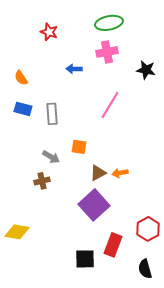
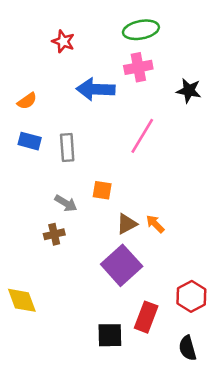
blue arrow: (74, 69) -> (96, 89), size x1.8
orange semicircle: (21, 78) -> (27, 101), turned -91
orange arrow: (120, 173) -> (155, 224), turned 56
yellow diamond: (17, 232) -> (22, 300), turned 60

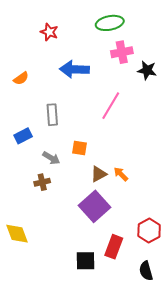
pink cross: (138, 67) -> (122, 52), moved
blue rectangle: (30, 141) -> (23, 136), moved, turned -42

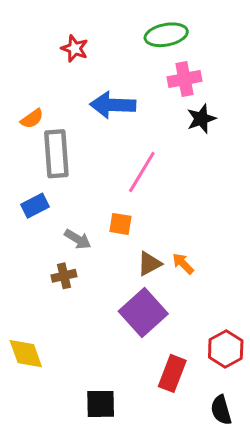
black star: (147, 70) -> (201, 119), moved, turned -30
pink line: (111, 106) -> (142, 172), moved
gray rectangle: (52, 115) -> (56, 154), moved, size x1.4
black square: (86, 261) -> (101, 404), moved

